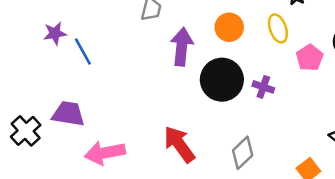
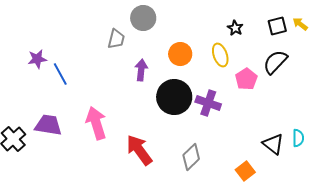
purple arrow: (182, 47) -> (141, 70), size x0.7
purple cross: (263, 87) -> (208, 103), size x1.4
pink arrow: (105, 153) -> (96, 123), moved, turned 84

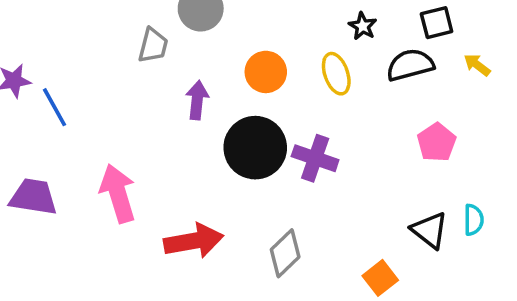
yellow arrow: (300, 24) -> (477, 65), moved
black semicircle: (275, 62) -> (410, 65), moved, turned 32
pink pentagon: (246, 79) -> (437, 142), moved
red arrow: (139, 150) -> (194, 241), turned 116

